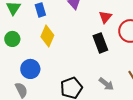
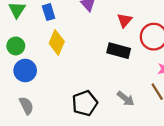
black rectangle: (100, 43) -> (119, 51), turned -54
blue circle: (30, 69) -> (25, 71), moved

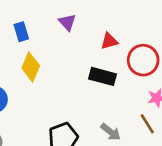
red triangle: (124, 20) -> (109, 41), turned 35

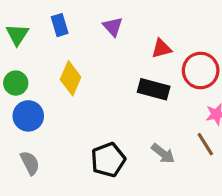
blue rectangle: (21, 32) -> (60, 25), moved

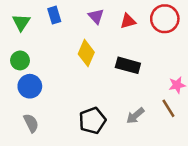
red triangle: (161, 49) -> (128, 21), moved
red circle: (201, 70) -> (165, 19), moved
yellow diamond: (71, 78) -> (86, 53), moved
gray arrow: (163, 154) -> (135, 116), turned 102

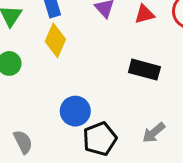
yellow diamond: (86, 53) -> (55, 40), moved
blue circle: (30, 86) -> (75, 111), moved

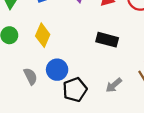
yellow diamond: (55, 40) -> (43, 35), moved
gray semicircle: (23, 142) -> (30, 76), moved

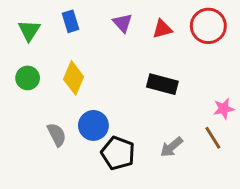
black pentagon: (75, 90) -> (118, 153), turned -30

